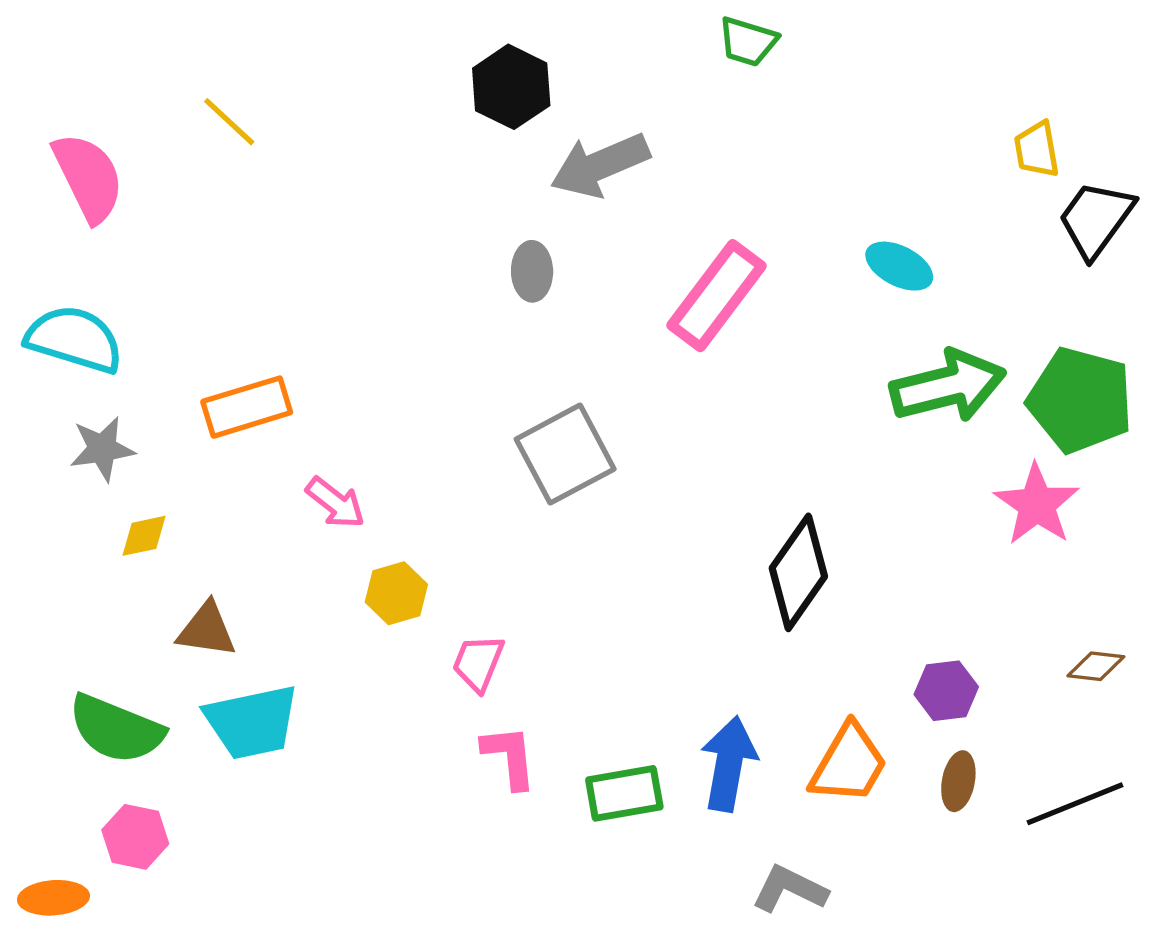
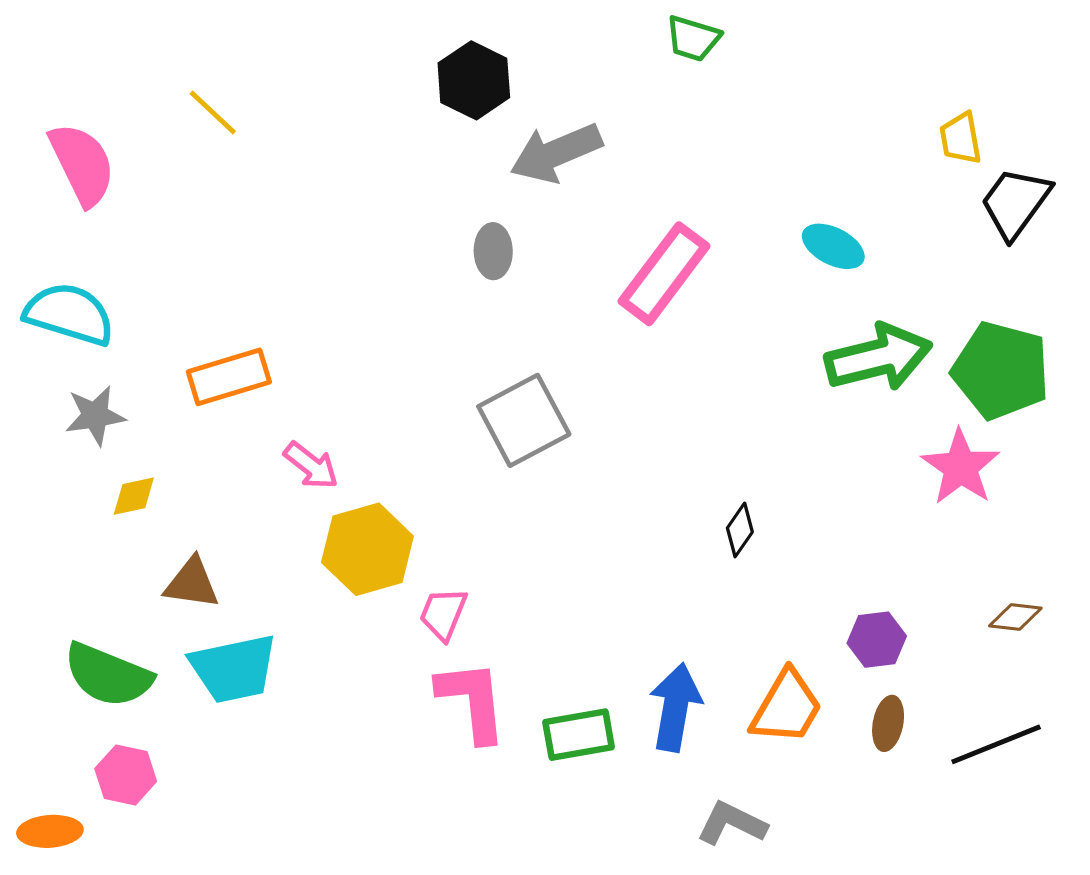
black diamond: (798, 572) -> (740, 530), size x0.5
yellow hexagon: (396, 593) -> (367, 549), size x1.6
pink L-shape: (509, 757) -> (472, 701), size x1.4

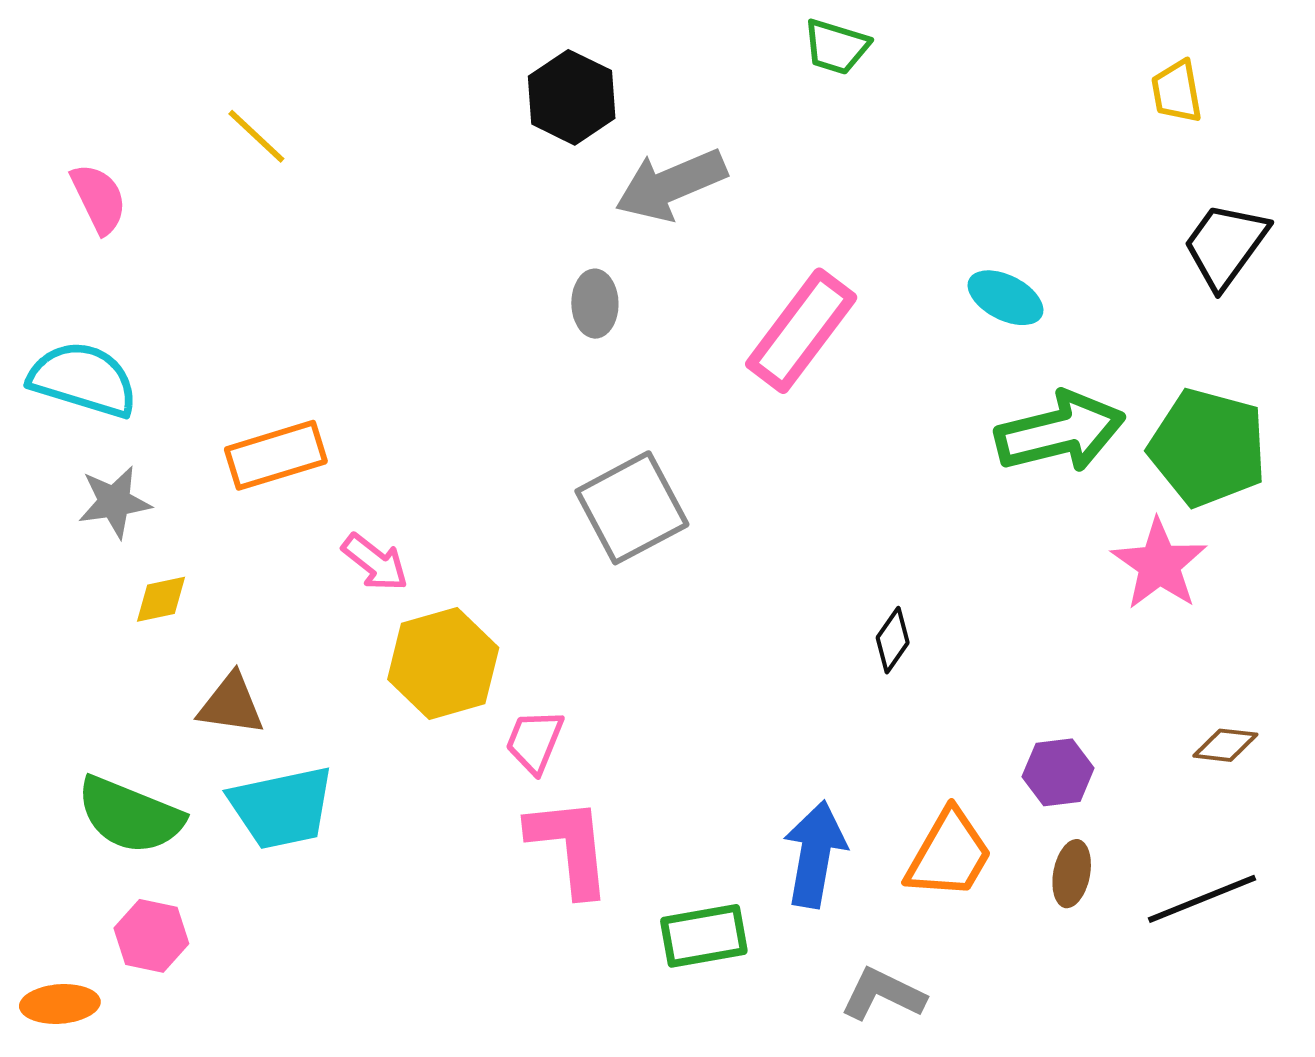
yellow trapezoid: (961, 138) -> (1177, 91), moved
pink semicircle: (82, 164) -> (99, 198), size x0.7
green rectangle: (579, 735) -> (704, 936), moved

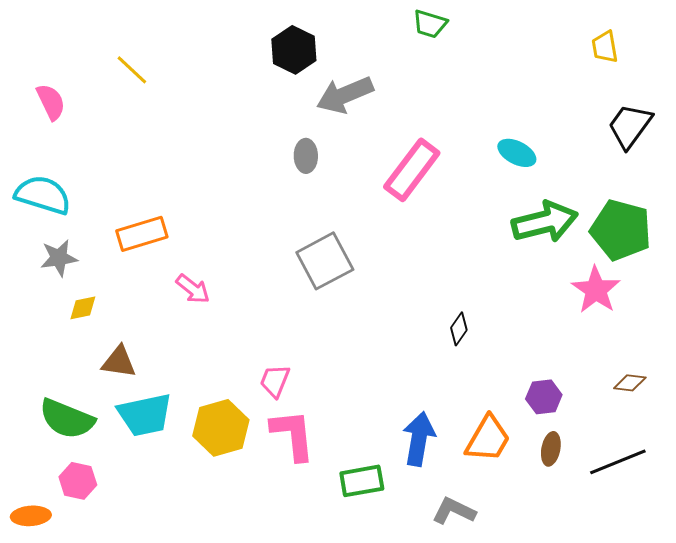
yellow hexagon: (443, 663) -> (221, 428), moved

